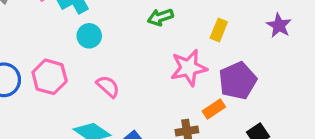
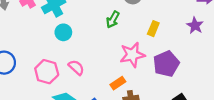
green arrow: (160, 17) -> (113, 19), turned -42
pink hexagon: (50, 77) -> (47, 72), moved
orange rectangle: (214, 109) -> (118, 83), moved

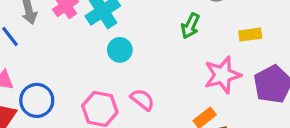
yellow rectangle: (153, 29) -> (250, 35), turned 64

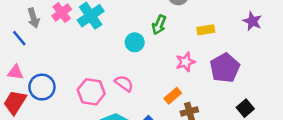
cyan circle: (120, 50) -> (135, 42), moved
pink star: (222, 75) -> (185, 62), size x0.7

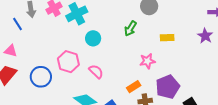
cyan circle: (135, 42) -> (93, 38), moved
purple pentagon: (225, 68) -> (168, 87), moved
blue circle: (42, 87) -> (41, 77), moved
pink hexagon: (91, 92) -> (68, 62), moved

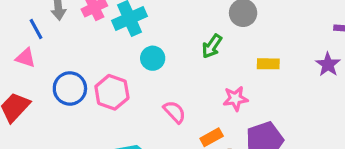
pink triangle: (11, 51) -> (26, 58), moved
pink semicircle: (96, 71) -> (175, 112), moved
blue circle: (41, 77) -> (70, 88), moved

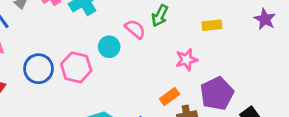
cyan circle: (153, 58) -> (109, 47), moved
pink semicircle: (175, 112) -> (135, 29), moved

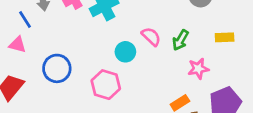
green arrow: (160, 16) -> (180, 40), moved
pink hexagon: (76, 67) -> (106, 85), moved

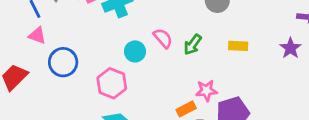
pink triangle: (18, 45) -> (37, 35), moved
pink star: (198, 69) -> (206, 91), moved

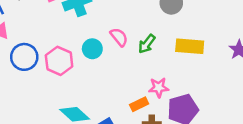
yellow rectangle: (238, 46) -> (190, 46), size x1.5
pink hexagon: (112, 83) -> (59, 61), moved

